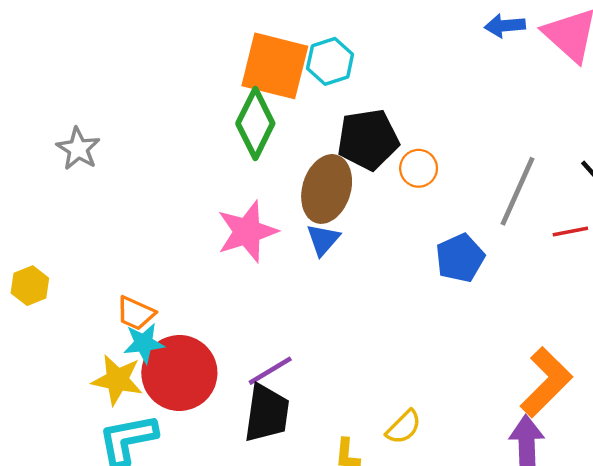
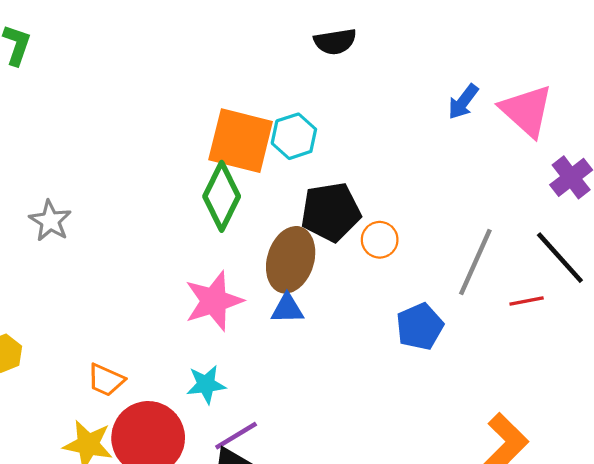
blue arrow: (505, 26) -> (463, 102), turned -48
blue triangle: (323, 240) -> (287, 309), turned 48
cyan star: (144, 343) -> (206, 384), moved

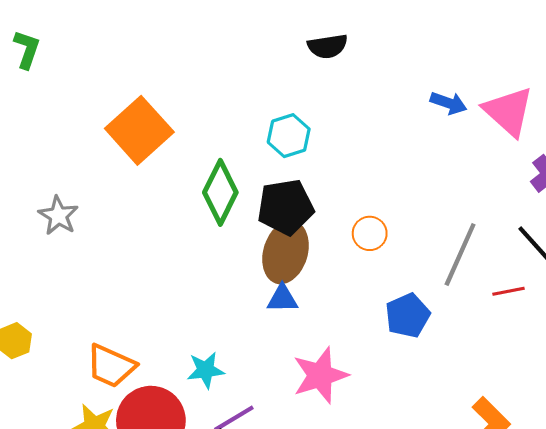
blue arrow: (463, 102) -> (449, 103), turned -108
orange square: (241, 141) -> (139, 130), moved, turned 34
black pentagon: (331, 212) -> (286, 207), moved
pink star: (214, 301) -> (320, 375), moved
orange trapezoid: (106, 380) -> (111, 366), size x1.4

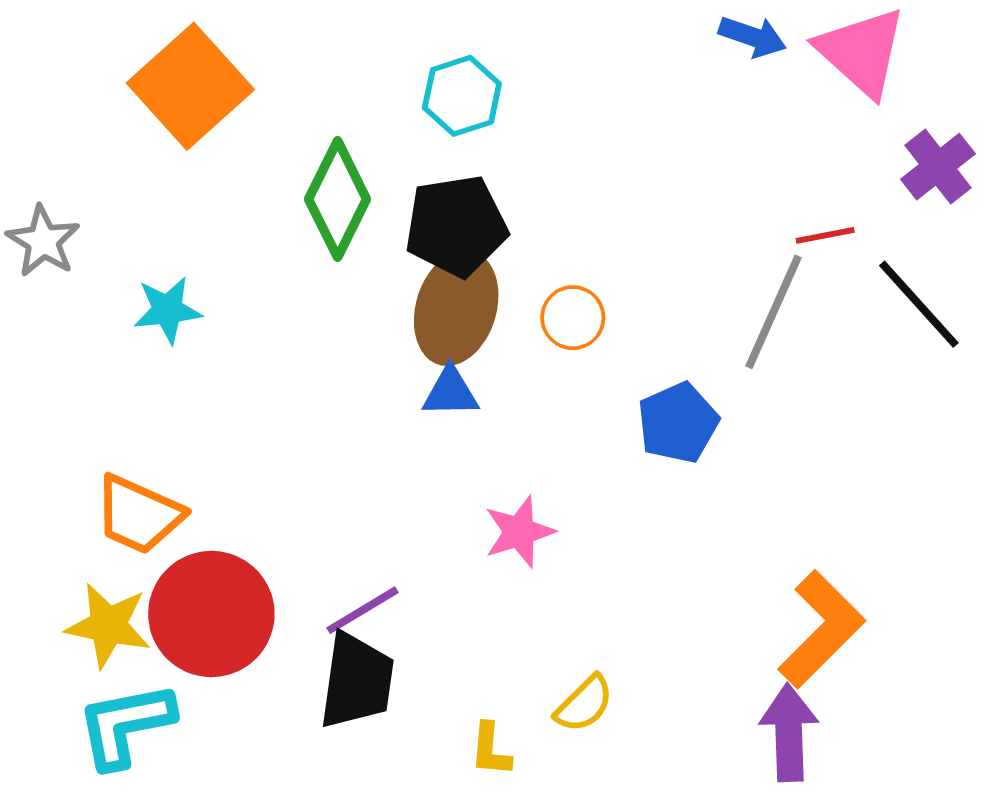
orange circle: (370, 233) -> (573, 318), moved
red line: (508, 291) -> (825, 235), moved
cyan star: (206, 370) -> (167, 310), moved
pink star: (320, 375) -> (519, 532), size x0.7

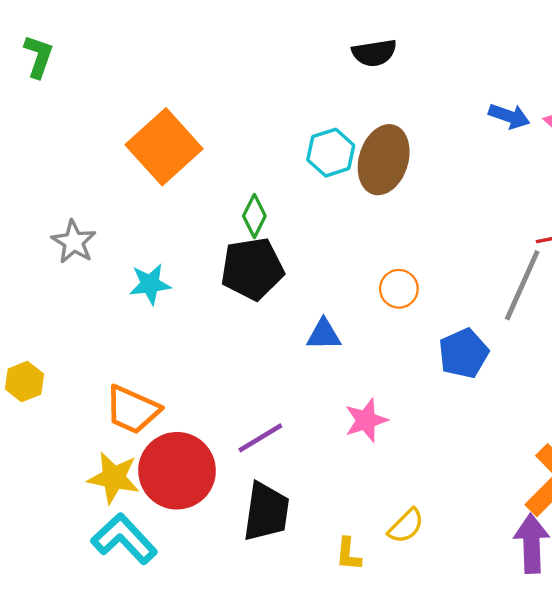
green diamond: (338, 199) -> (254, 216), size x0.6
black pentagon: (456, 226) -> (252, 269), moved
brown ellipse: (456, 308) -> (384, 160), moved
purple line: (362, 610) -> (260, 438), moved
cyan L-shape: (125, 725) -> (124, 539), turned 58

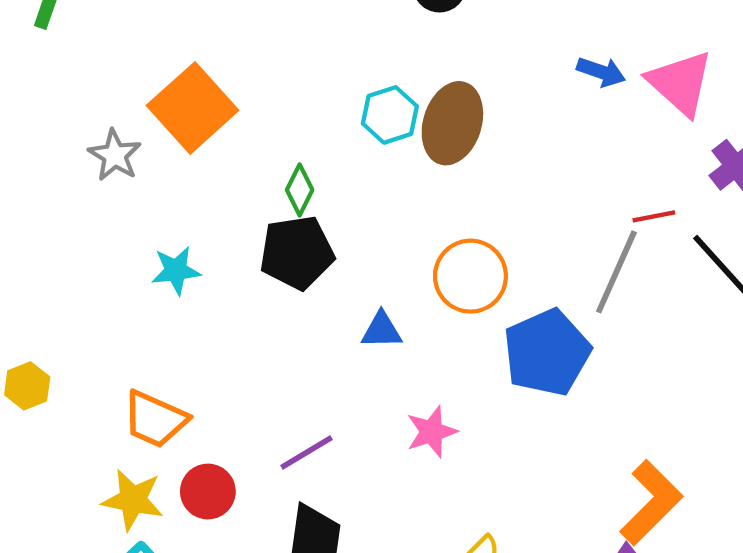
gray star: (74, 242) -> (115, 155), moved
orange circle: (399, 289) -> (470, 276), size x1.6
blue pentagon: (463, 353) -> (547, 353), size x1.5
red circle: (177, 471) -> (208, 491), size x0.6

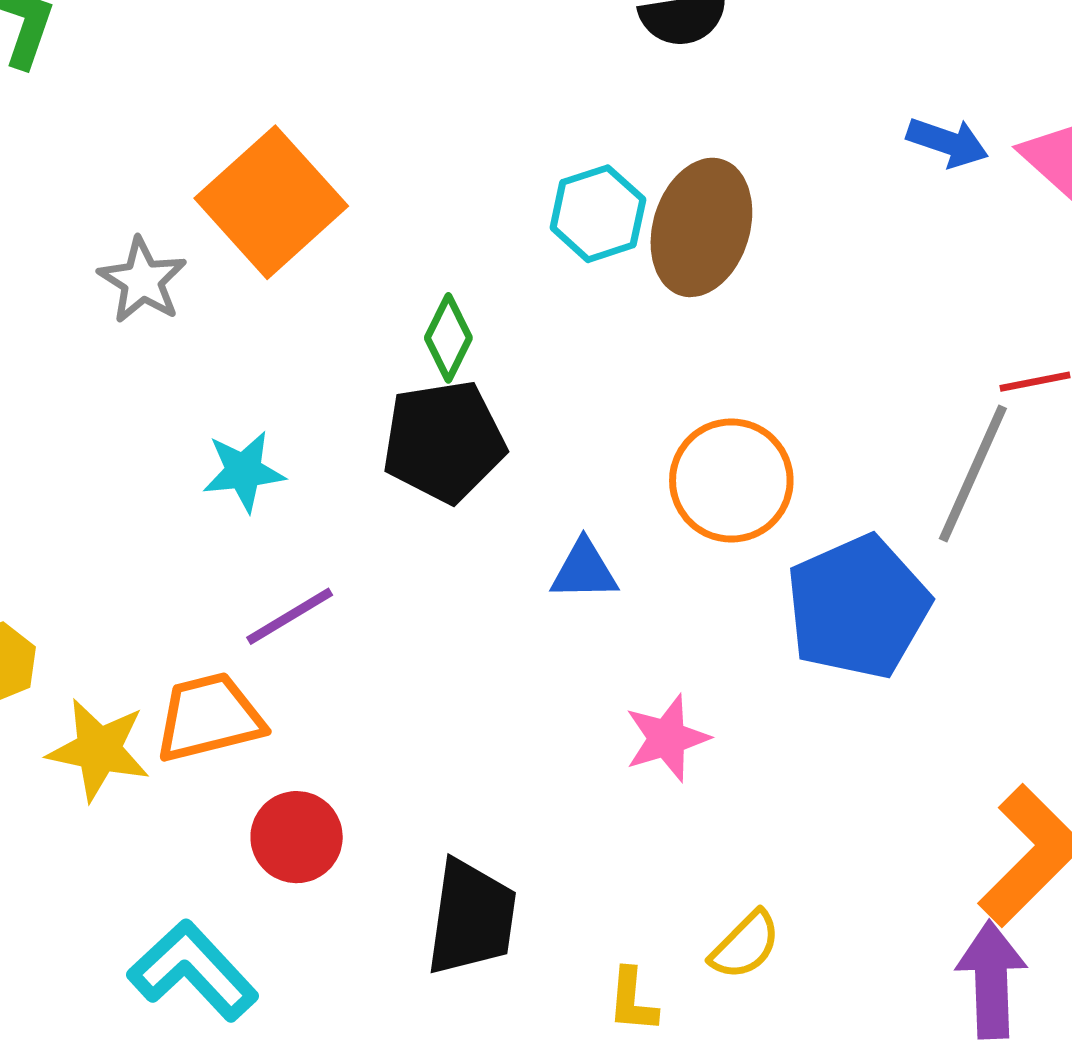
orange trapezoid: (155, 419) -> (209, 717), turned 142
purple line: (307, 453) -> (290, 616), moved
yellow star: (133, 500) -> (99, 750), moved

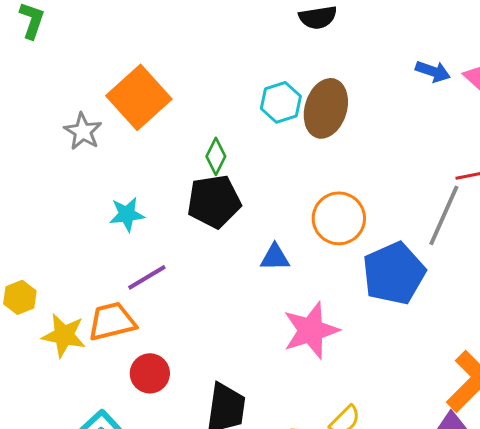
pink star: (667, 738) -> (311, 330), size x1.5

